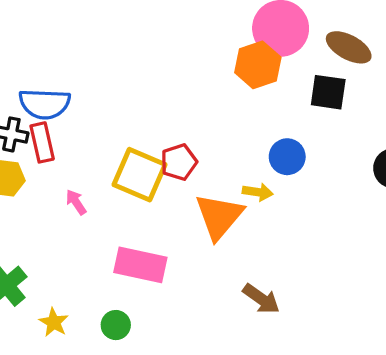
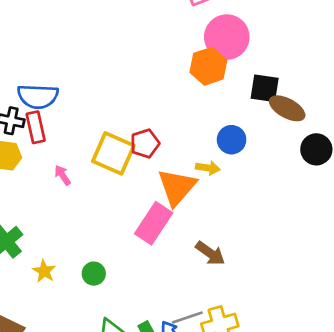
brown ellipse: (349, 47) -> (287, 108), moved
pink rectangle: (140, 265) -> (154, 223), moved, turned -69

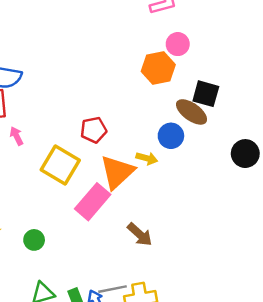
pink circle: (227, 37) -> (178, 44), size x0.6
brown ellipse: (287, 108) -> (192, 112), moved
yellow square: (113, 153) -> (60, 165), moved
pink arrow: (63, 175) -> (16, 136), moved

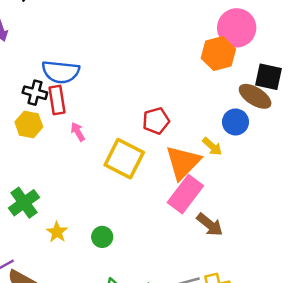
pink circle: (178, 44) -> (237, 28), size x1.6
yellow arrow: (147, 158) -> (212, 146), turned 30
pink rectangle: (93, 202) -> (185, 194), moved

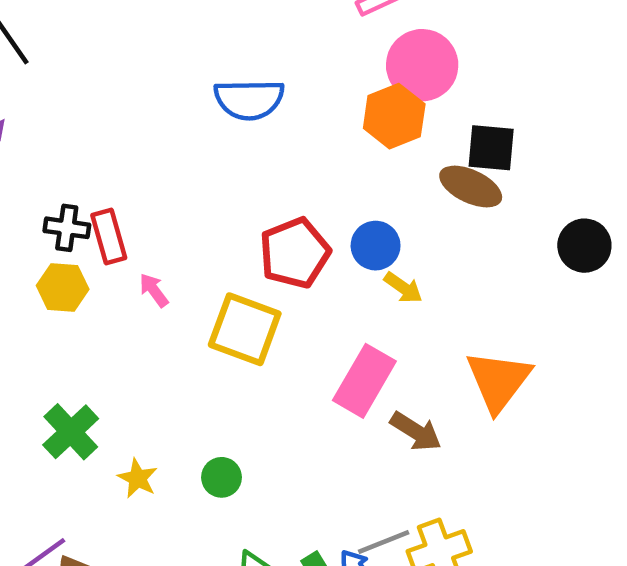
blue semicircle: (61, 72) -> (249, 99), moved
red pentagon: (156, 121) -> (295, 253), size x1.4
blue circle: (235, 122) -> (376, 246), moved
orange triangle: (183, 162) -> (498, 381), moved

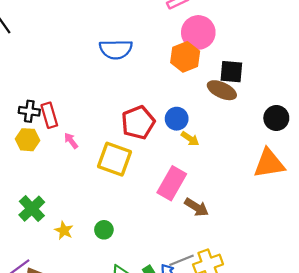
orange triangle: (498, 381) -> (269, 163), moved, turned 44

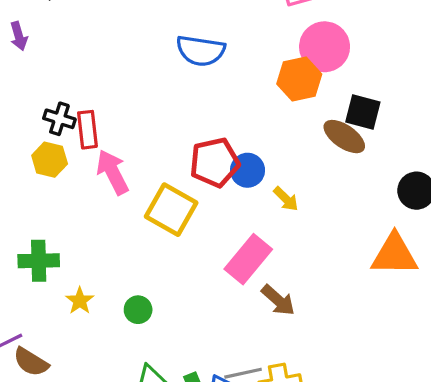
blue circle: (177, 119) -> (248, 170), moved
pink arrow: (71, 141) -> (113, 172), size x1.8
green cross: (32, 209) -> (39, 261), turned 32

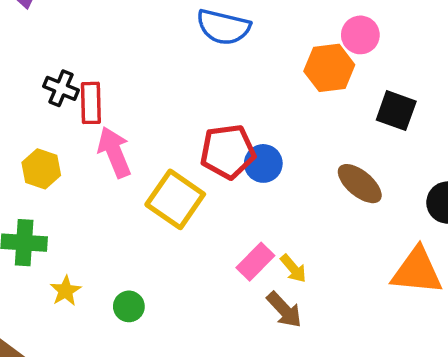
pink circle: (325, 47) -> (360, 35), size x0.7
brown ellipse: (344, 137) -> (360, 184), moved
yellow hexagon: (50, 160) -> (41, 169), moved
yellow arrow: (286, 199) -> (293, 268), moved
pink rectangle: (248, 259) -> (255, 262), size x0.7

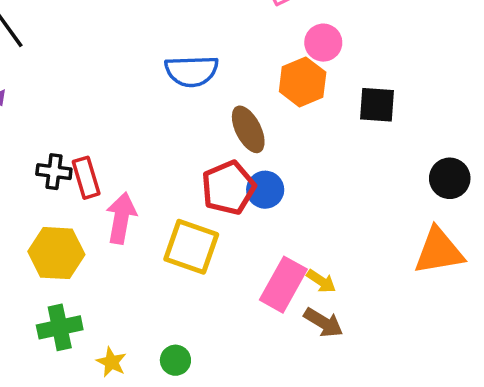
pink arrow: (114, 152) -> (121, 218), turned 48
yellow hexagon: (41, 169) -> (56, 253), size x1.4
brown ellipse: (360, 184) -> (248, 129), moved, turned 39
pink rectangle: (255, 262) -> (283, 285), size x1.4

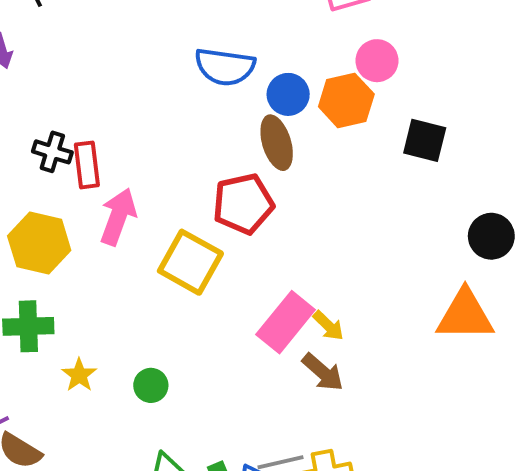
blue circle: (265, 190) -> (288, 94), moved

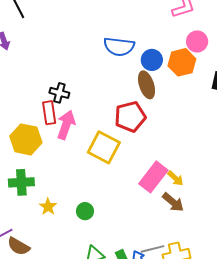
black cross: (52, 152) -> (59, 93), moved
red rectangle: (87, 165) -> (49, 113), moved

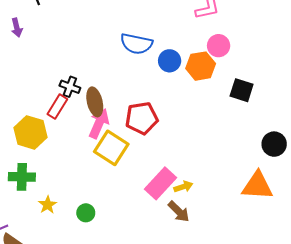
brown ellipse: (147, 85) -> (95, 102), moved
red rectangle: (49, 113) -> (57, 107), turned 35
pink arrow: (66, 125) -> (99, 123), moved
yellow arrow: (175, 178) -> (183, 187), turned -66

